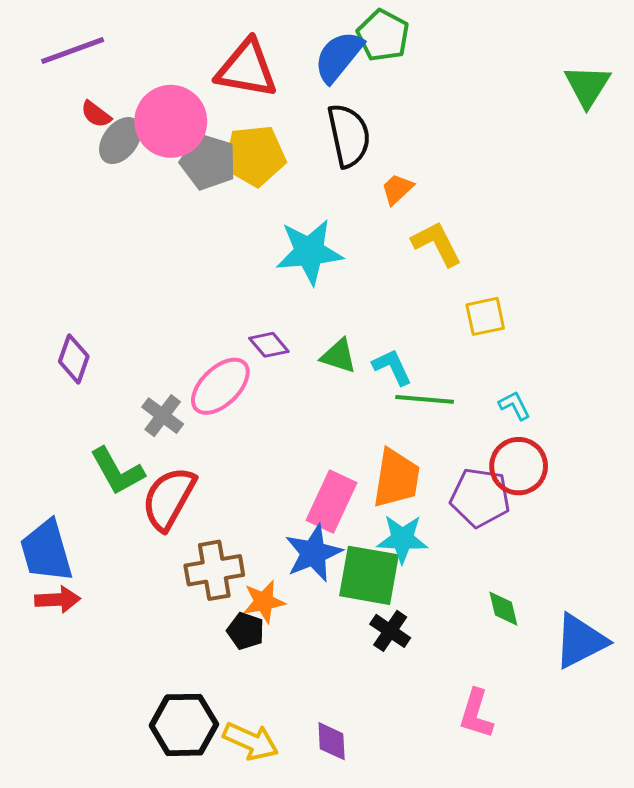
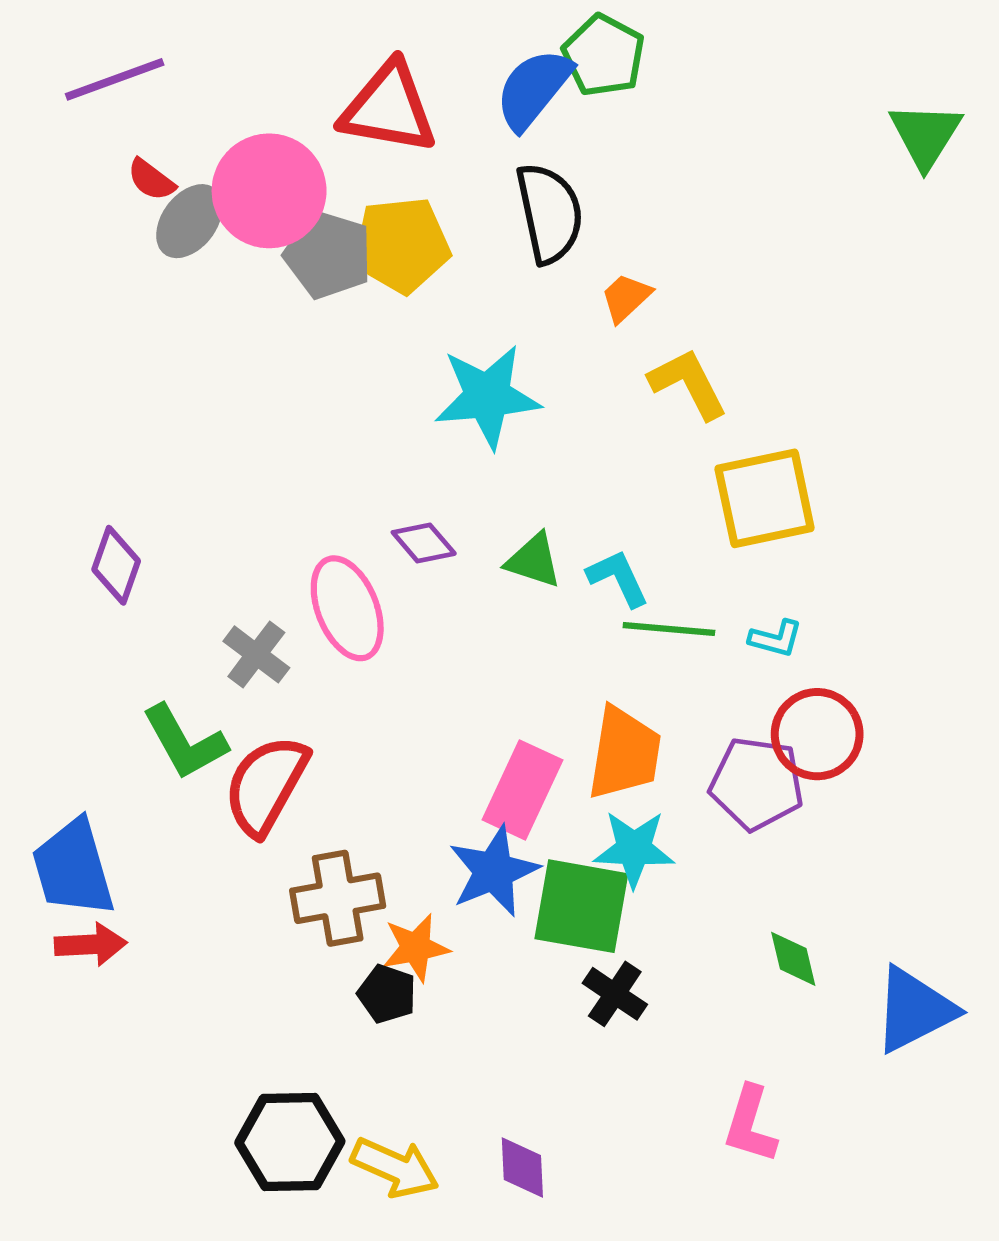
yellow square: (485, 316) -> (765, 498), size x1.6
pink ellipse: (220, 386) -> (347, 608), turned -68
cyan L-shape: (515, 405) -> (776, 639), moved, turned 132

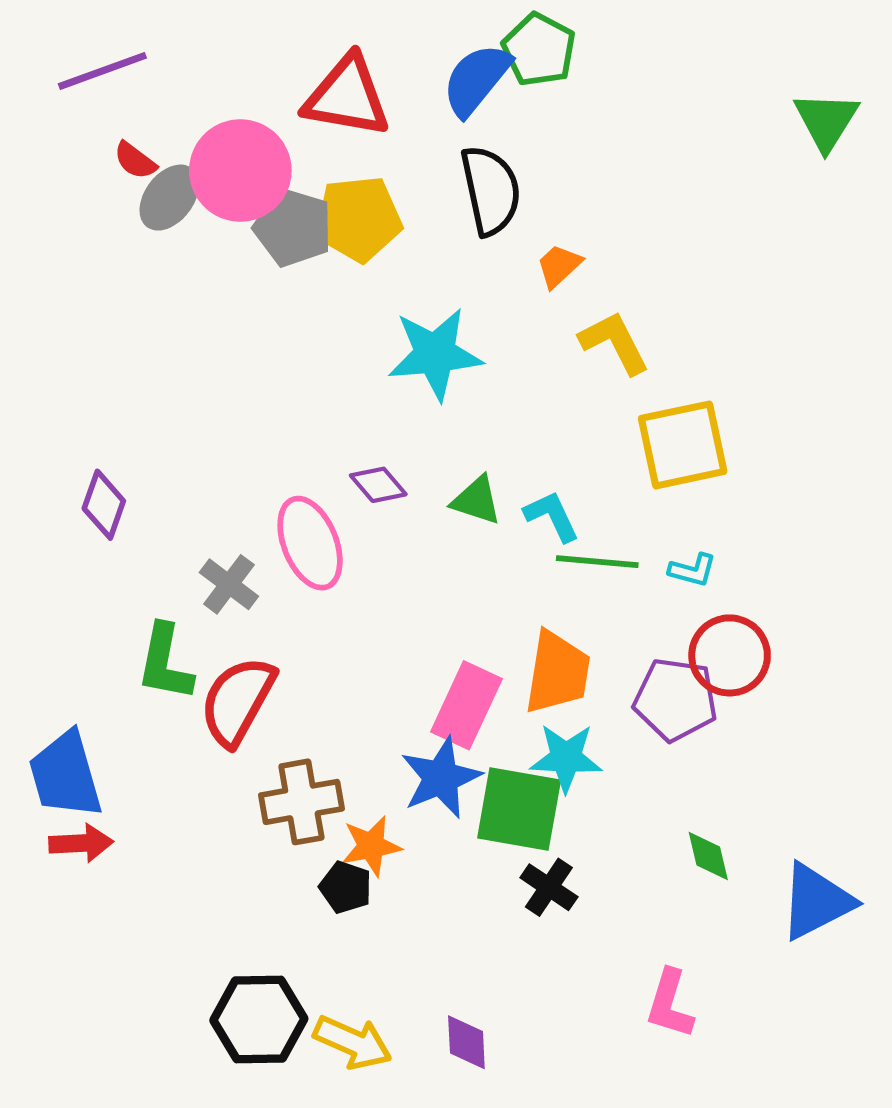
green L-shape: (185, 742) -> (165, 663), turned 40

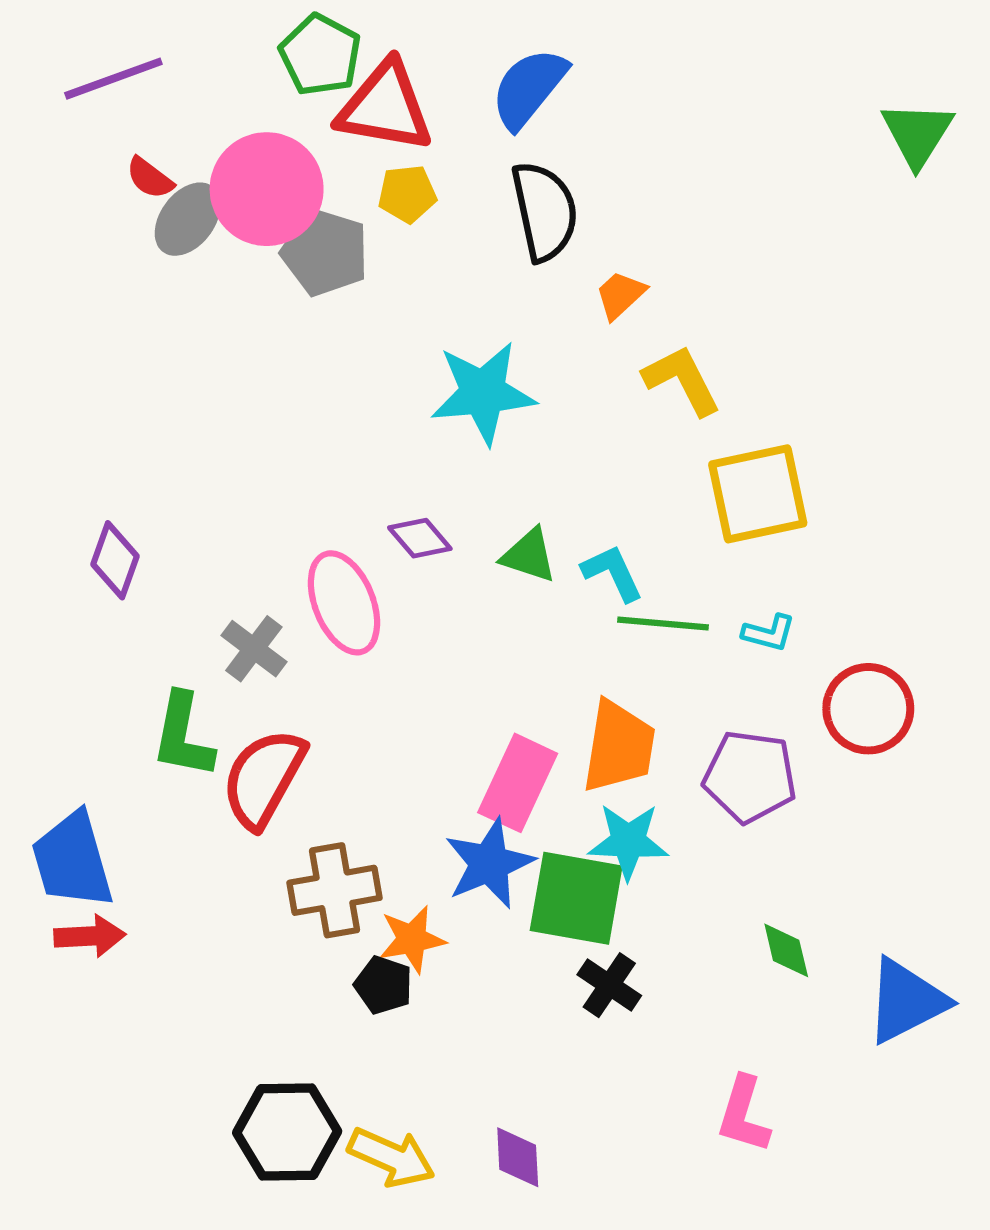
green pentagon: (539, 50) -> (320, 55), moved
yellow pentagon: (358, 219) -> (407, 194), moved, size x0.6
red circle: (730, 655) -> (868, 709), moved

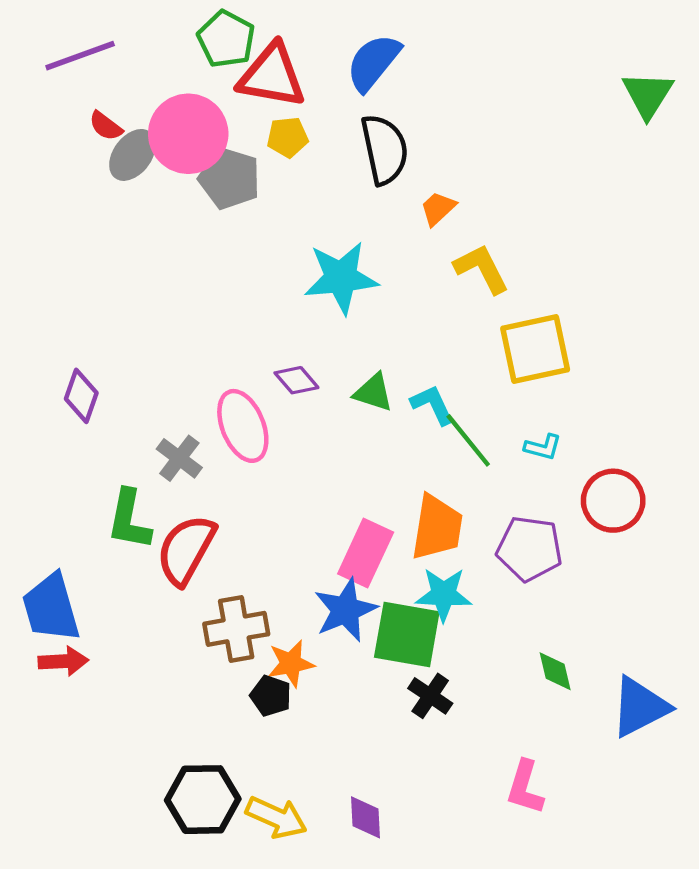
green line: (663, 623) -> (468, 440), turned 46

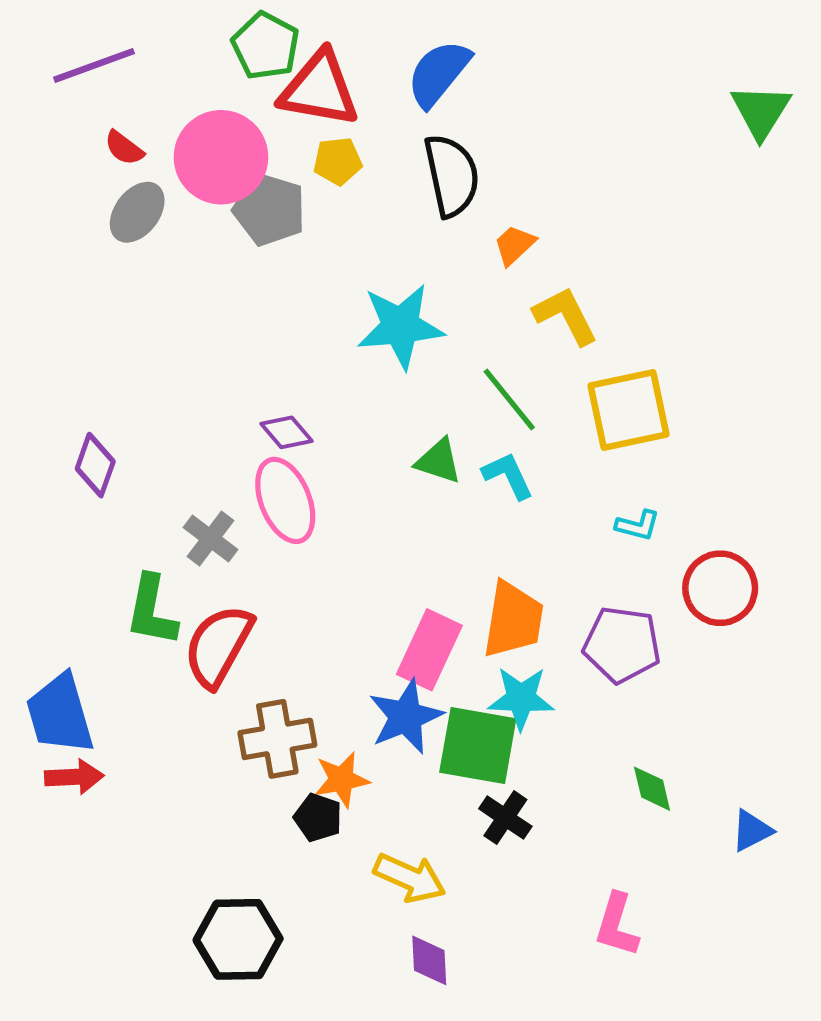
gray ellipse: (132, 155) -> (137, 212), moved
purple diamond: (296, 380) -> (287, 432), moved
green line: (468, 440) -> (509, 400), moved
blue triangle: (640, 707) -> (752, 831), size x0.6
yellow arrow: (276, 817) -> (410, 878), moved

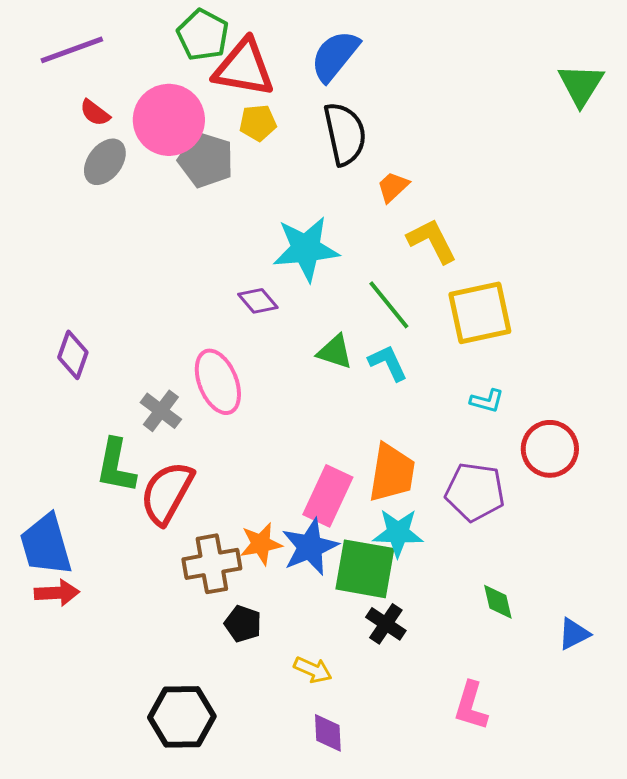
purple diamond: (287, 432) -> (258, 301), moved
orange star: (342, 780) -> (261, 544), moved
yellow arrow: (410, 878) -> (313, 670), size x0.7

